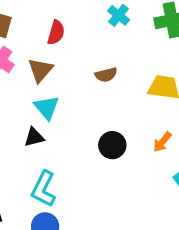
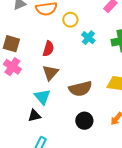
brown triangle: (40, 70) -> (50, 73), moved
brown semicircle: (106, 75) -> (80, 89), moved, size x1.6

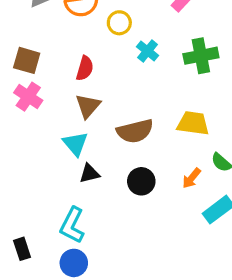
black triangle: (34, 116) -> (89, 173), moved

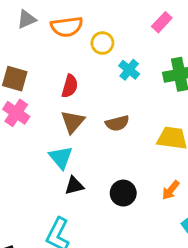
brown semicircle: (135, 131) -> (117, 123), moved, size x0.7

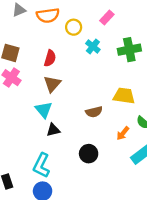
pink rectangle: (162, 22) -> (107, 18), moved
brown semicircle: (117, 123) -> (94, 112), moved
black circle: (123, 193) -> (89, 154), moved

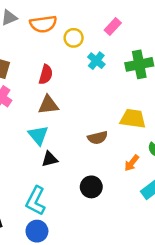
brown triangle: (52, 84) -> (48, 105), turned 42

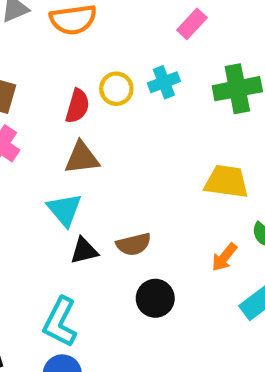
yellow circle: (74, 38) -> (116, 89), moved
cyan cross: (96, 61) -> (164, 82), turned 30
brown semicircle: (98, 138) -> (134, 244), moved

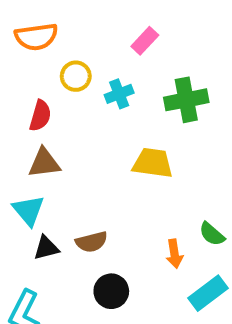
yellow circle: (116, 89) -> (76, 76), moved
yellow trapezoid: (227, 182) -> (153, 163), moved
orange arrow: (224, 257) -> (174, 254), turned -48

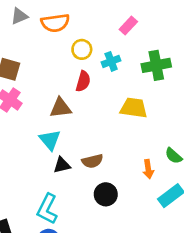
red semicircle: (40, 116) -> (83, 81), moved

